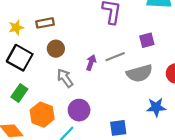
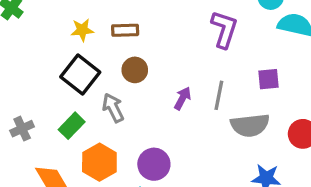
gray line: (115, 57) -> (219, 95), turned -66
gray arrow: (65, 78) -> (113, 108), moved

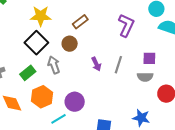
yellow star: (82, 30) -> (41, 16), size x1.5
brown rectangle: (125, 30) -> (80, 22), moved, turned -42
purple arrow: (182, 98) -> (96, 64), turned 120
gray semicircle: (250, 125) -> (145, 77), moved, size x0.7

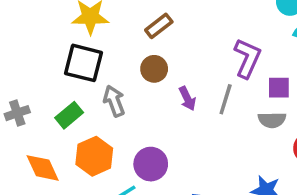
purple L-shape: (126, 25) -> (247, 58), moved
black square: (36, 43) -> (84, 63), turned -30
brown circle: (70, 44) -> (154, 69), moved

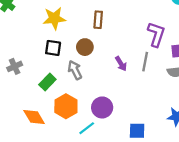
brown rectangle: (159, 26) -> (98, 20), turned -42
black square: (84, 63) -> (53, 48), size x0.7
brown circle: (154, 69) -> (85, 47), moved
gray cross: (17, 113) -> (15, 66), moved

